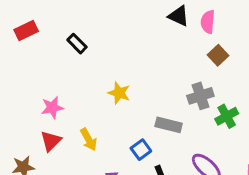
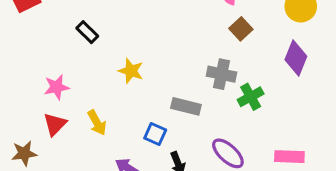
black rectangle: (77, 44) -> (87, 32), moved
gray cross: (200, 96) -> (221, 74), turned 30
blue square: (141, 150) -> (155, 134), turned -30

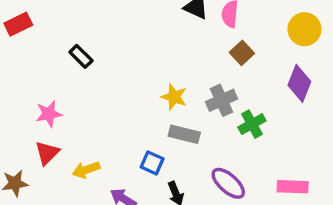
yellow star: (131, 71) -> (174, 97), moved
gray cross: (221, 74) -> (221, 100), turned -36
yellow arrow: (97, 123) -> (86, 170), moved, turned 100

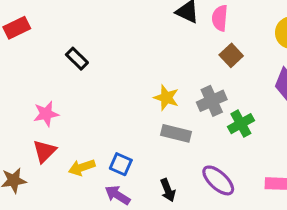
blue square: (152, 163) -> (121, 164), moved

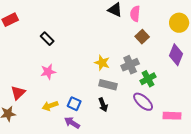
pink star: (46, 114) -> (48, 72), moved
red triangle: (44, 151) -> (18, 93), moved
purple ellipse: (218, 180) -> (143, 102), moved
black arrow: (168, 190) -> (103, 105), moved

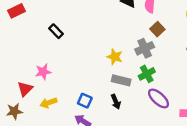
gray cross: (130, 65) -> (145, 48), moved
pink star: (48, 72) -> (43, 72), moved
green cross: (148, 79) -> (147, 74), moved
yellow arrow: (50, 106) -> (49, 103), moved

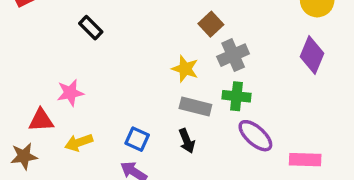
brown square: (157, 29) -> (211, 24), moved
green cross: (147, 74) -> (237, 96), turned 35
red triangle: (25, 89) -> (41, 120), turned 42

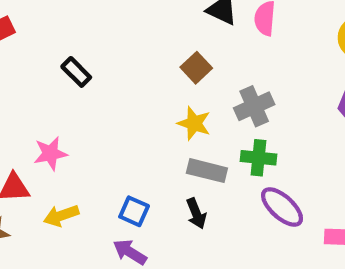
brown square: (211, 24) -> (196, 68), moved

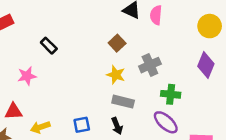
pink star: (50, 153) -> (27, 76), moved
green cross: (258, 158) -> (171, 94), moved
blue square: (134, 211) -> (82, 125), turned -35

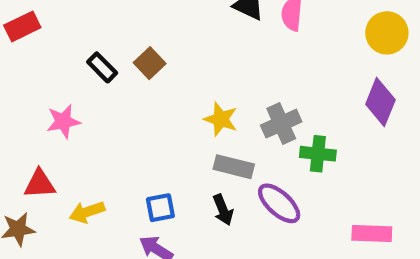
brown square: (117, 43) -> (150, 63), moved
gray cross: (150, 65) -> (281, 124), moved
purple ellipse: (166, 122) -> (279, 203), moved

